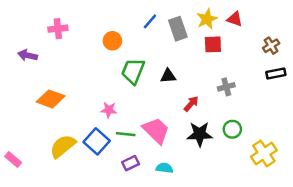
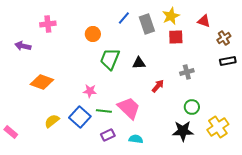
red triangle: (235, 19) -> (204, 21), moved
black star: (200, 134) -> (183, 131), moved
yellow semicircle: (63, 146) -> (52, 121), size x0.7

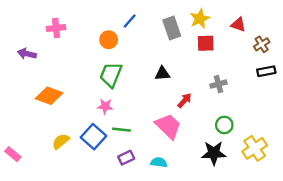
blue line: (124, 18) -> (130, 21), moved
green trapezoid: (110, 59) -> (111, 75), moved
pink trapezoid: (129, 108) -> (168, 126), moved

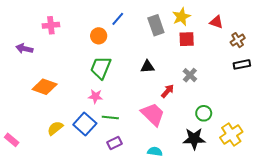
gray cross: (218, 84) -> (190, 75), moved, turned -32
cyan semicircle: (159, 162) -> (155, 151), moved

